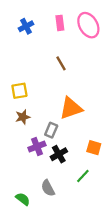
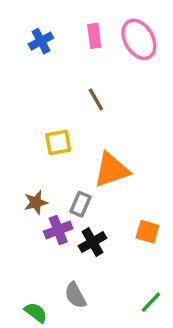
yellow square: (19, 91) -> (58, 142), moved
brown star: (23, 117) -> (36, 203), moved
green line: (83, 176) -> (151, 302), moved

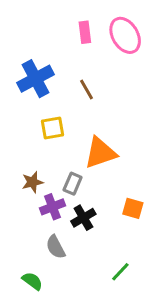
blue cross: (41, 41) -> (36, 79), moved, size x1.6
gray semicircle: (75, 295) -> (56, 247), moved
green line: (151, 302) -> (120, 272), moved

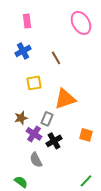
pink rectangle: (85, 32) -> (27, 21), moved
blue cross: (36, 79) -> (23, 51), size x0.7
purple cross: (53, 207) -> (34, 134), turned -35
green line: (120, 272) -> (86, 181), moved

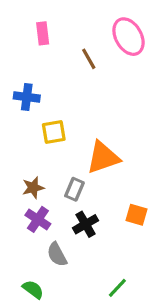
blue cross: (23, 51) -> (27, 97), moved, turned 35
brown line: (56, 58) -> (89, 59), moved
purple cross: (34, 134) -> (38, 219), moved
green line: (86, 181) -> (117, 288), moved

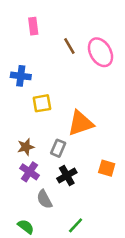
pink ellipse: (129, 37) -> (100, 52), moved
green line: (117, 288) -> (76, 225), moved

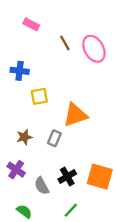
pink rectangle: (33, 26) -> (31, 24), turned -56
orange square: (107, 168) -> (100, 177), moved, size x1.6
purple cross: (30, 172) -> (16, 170), moved
black cross: (67, 176) -> (67, 177), moved

